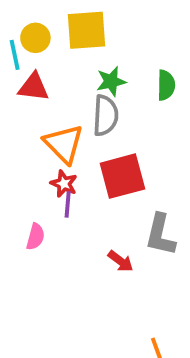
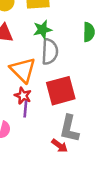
green star: (111, 81) -> (42, 30), moved
gray L-shape: (160, 235) -> (69, 129), moved

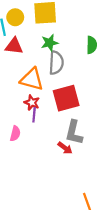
orange triangle: (23, 70) -> (32, 79), turned -30

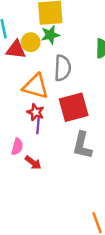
yellow circle: (15, 17) -> (31, 42), moved
green star: (50, 43) -> (50, 35), moved
red arrow: (65, 148) -> (33, 163), moved

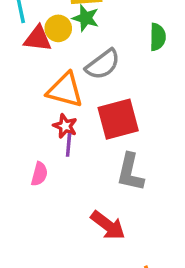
green star: (50, 35) -> (86, 18), turned 30
gray semicircle: (63, 68) -> (103, 64), turned 50
red arrow: (33, 163) -> (108, 225), moved, size x1.5

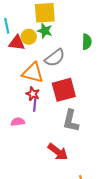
pink semicircle: (39, 174) -> (18, 122), turned -112

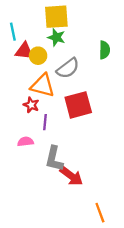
yellow circle: (29, 37) -> (38, 56), moved
red star: (33, 94) -> (31, 105), moved
gray L-shape: (71, 121) -> (54, 159), moved

